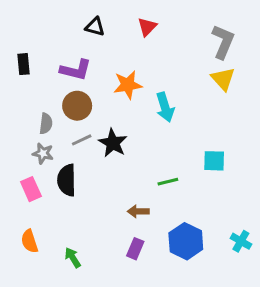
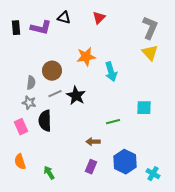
black rectangle: (24, 64) -> (16, 28), moved
purple L-shape: (76, 70) -> (41, 28), moved
cyan cross: (241, 241) -> (153, 174), moved

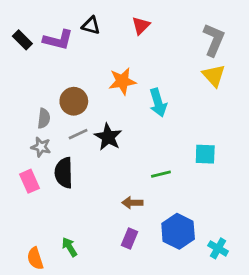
black rectangle: (16, 28) -> (22, 40), turned -40
orange semicircle: (20, 162) -> (35, 258), moved

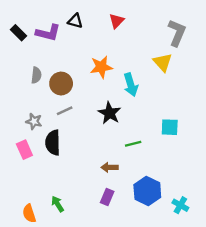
yellow triangle: (214, 76) -> (163, 62), moved
gray semicircle: (44, 118) -> (36, 75), moved
black star: (108, 137) -> (109, 113), moved

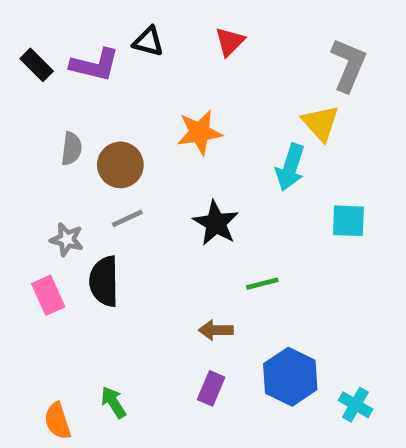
cyan arrow: (131, 85) -> (290, 167), moved, turned 35
cyan square: (170, 127) -> (348, 221), moved

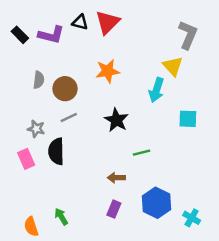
red triangle: (230, 42) -> (108, 22), moved, size x1.5

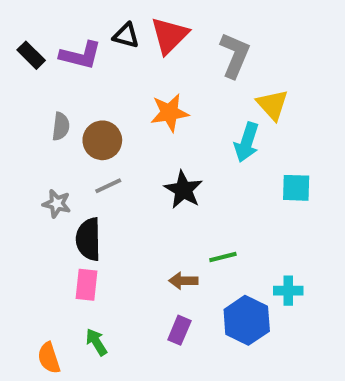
gray L-shape: (188, 35) -> (235, 55), moved
green line: (141, 153) -> (223, 257), moved
pink rectangle: (26, 159) -> (86, 285), moved, turned 30
cyan cross: (192, 218) -> (288, 291), moved, turned -30

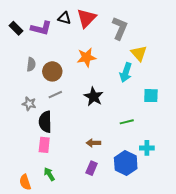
green line: (223, 257) -> (127, 122), moved

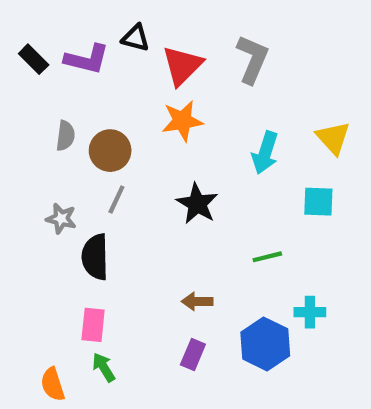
red triangle: (86, 18) -> (182, 66), moved
yellow triangle: (139, 53) -> (333, 138), moved
gray line: (55, 95) -> (116, 199), turned -40
pink rectangle: (44, 145) -> (93, 325), moved

